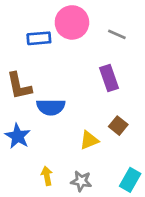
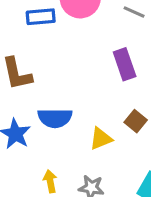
blue semicircle: (51, 107) -> (55, 118), moved

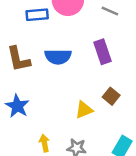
blue semicircle: (55, 118) -> (58, 57), moved

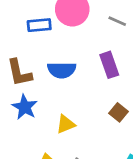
blue star: (17, 106) -> (25, 107), moved
yellow triangle: (84, 110) -> (66, 124), moved

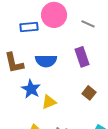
blue star: (25, 107) -> (31, 89), moved

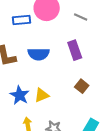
blue star: (31, 89) -> (20, 95), moved

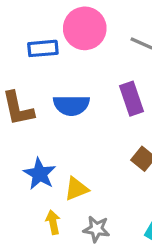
yellow triangle: (42, 95) -> (76, 189), moved

